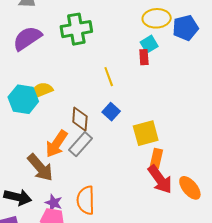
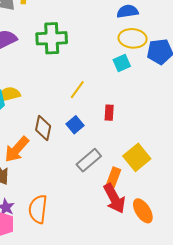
red rectangle: (144, 57) -> (109, 113), moved
yellow line: (109, 77) -> (77, 90), turned 48
yellow square: (146, 133) -> (137, 157), moved, turned -32
gray rectangle: (81, 144) -> (89, 160), moved

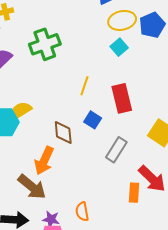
red rectangle: (109, 113) -> (122, 98), size x1.8
orange rectangle: (114, 177) -> (134, 193), moved
orange semicircle: (38, 209) -> (82, 212), size x0.7

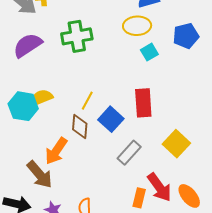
yellow ellipse: (122, 20) -> (137, 26), moved
yellow line: (84, 86) -> (87, 101), moved
blue square: (93, 120) -> (111, 119), size x1.4

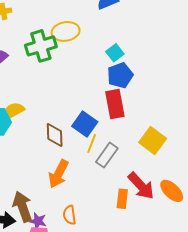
yellow ellipse: (137, 26) -> (66, 31), moved
blue pentagon: (186, 36) -> (120, 75), moved
yellow line: (87, 101) -> (92, 143), moved
orange arrow: (56, 151) -> (58, 174), moved
brown arrow: (40, 175) -> (22, 207), moved, turned -152

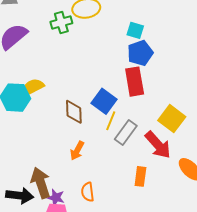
green cross: (41, 46) -> (61, 23), size x0.7
cyan square: (115, 53) -> (135, 30), turned -36
orange arrow: (58, 174) -> (77, 151), size x0.7
red arrow: (141, 186) -> (158, 145), moved

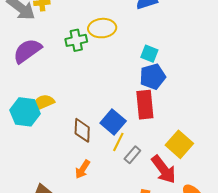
gray rectangle: (126, 133) -> (132, 155), size x0.7

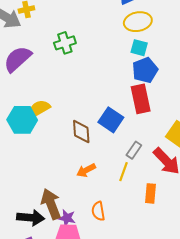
yellow ellipse: (102, 28) -> (138, 22), moved
yellow line: (118, 142) -> (124, 172), moved
orange arrow: (83, 169) -> (86, 170), turned 36

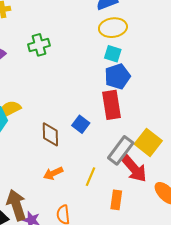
blue square: (111, 120) -> (81, 124), size x0.7
gray rectangle: (134, 150) -> (121, 150), moved, size x1.6

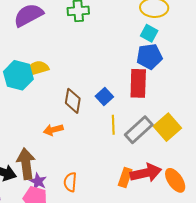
red arrow: (134, 168) -> (146, 173), moved, turned -72
orange arrow: (53, 173) -> (53, 130), moved
yellow line: (91, 177) -> (113, 125), moved, turned -36

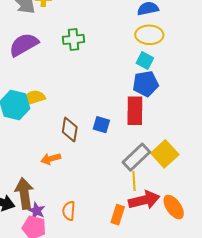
blue square: (104, 97) -> (101, 125), turned -30
yellow line: (113, 125) -> (134, 181), moved
orange rectangle: (125, 177) -> (118, 215), moved

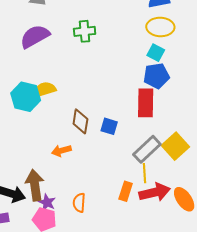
blue square: (101, 125) -> (109, 126), moved
orange rectangle: (118, 215) -> (126, 191), moved

